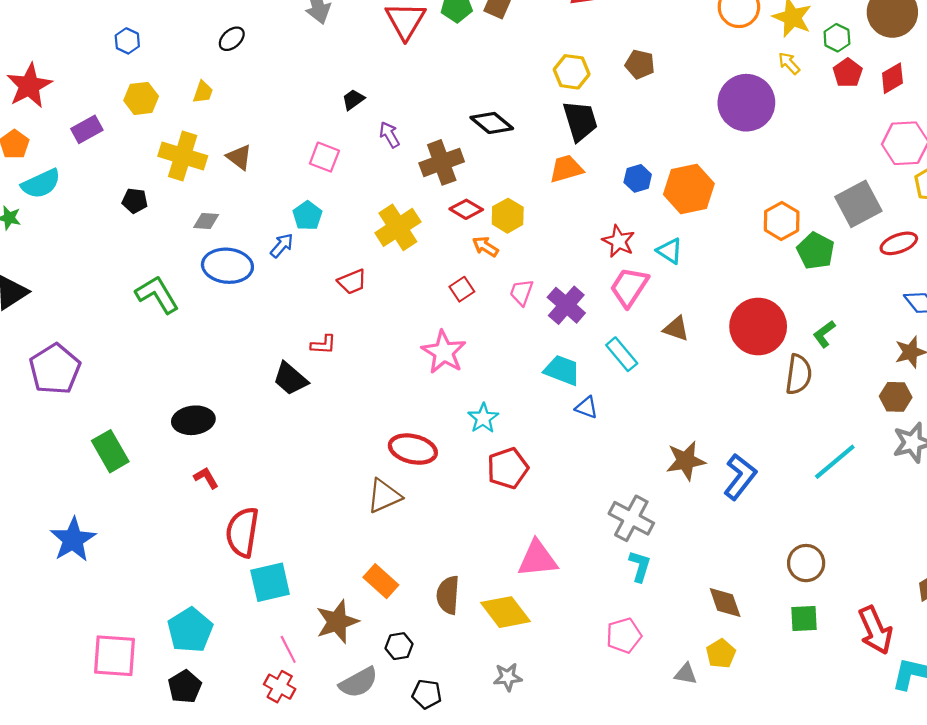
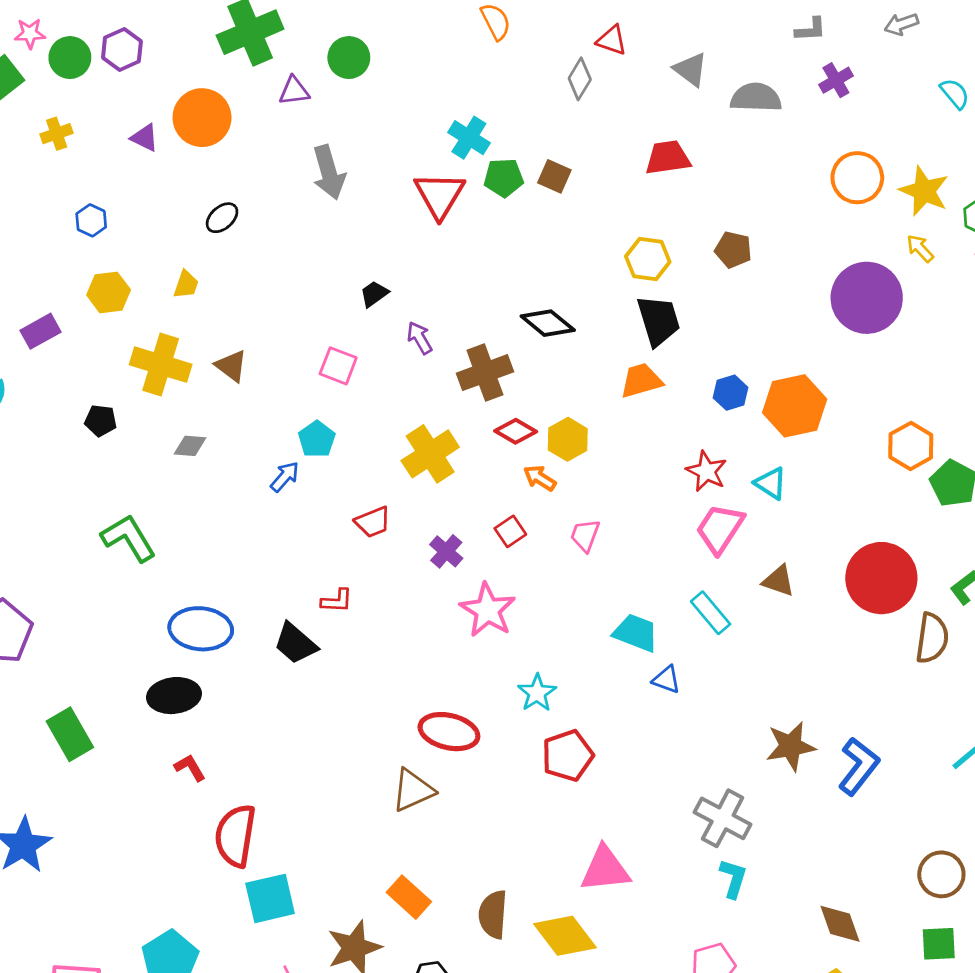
blue ellipse: (227, 266) -> (201, 629), moved
purple cross: (566, 305) -> (446, 551), moved, size x0.7

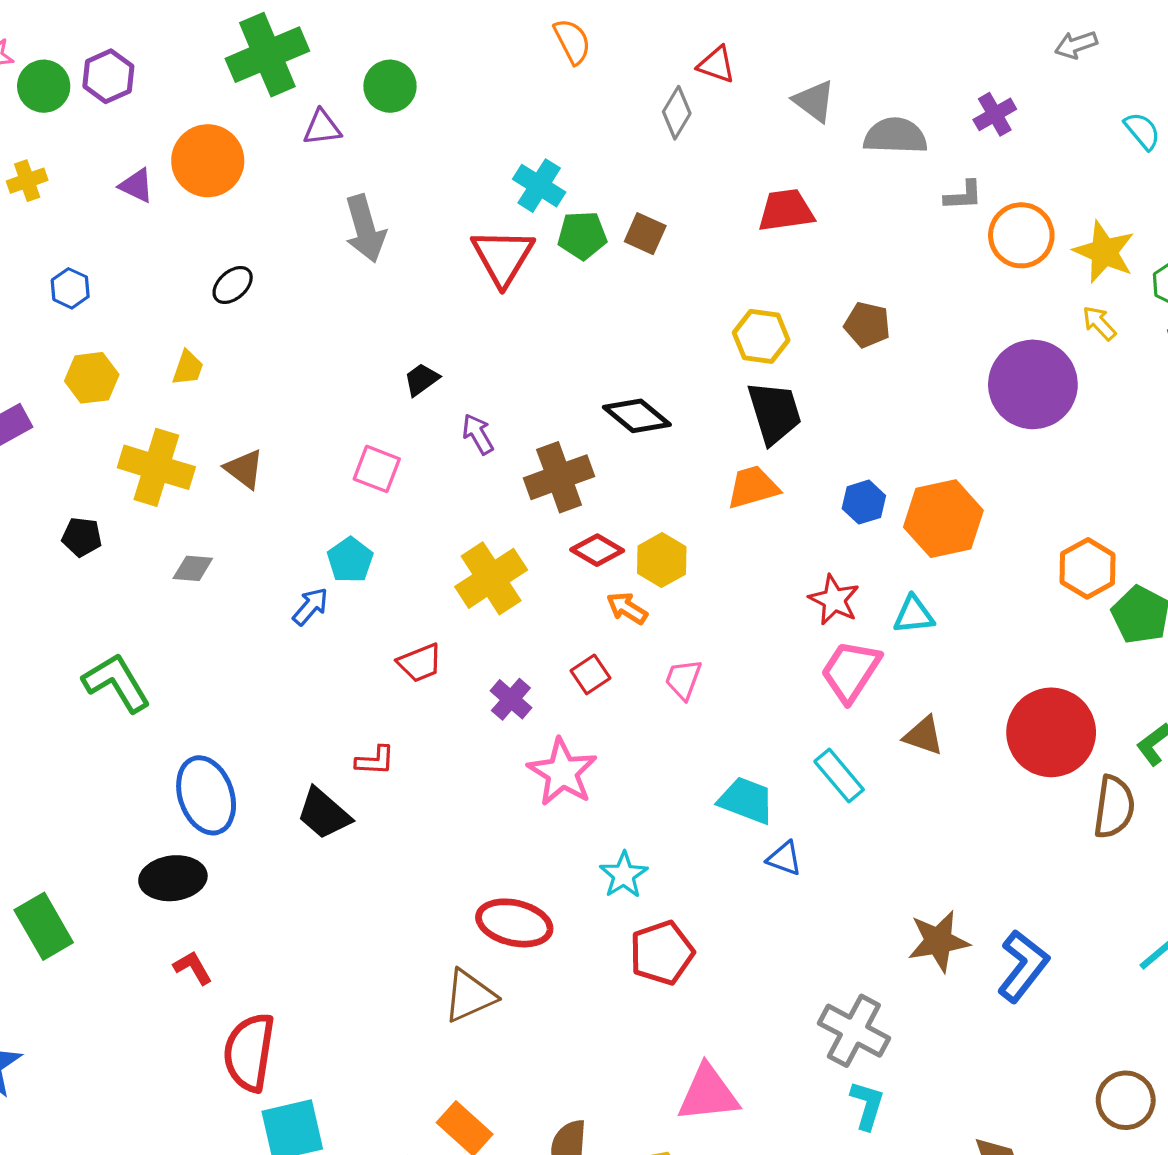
gray L-shape: (811, 30) -> (963, 196), moved
cyan triangle: (771, 483) -> (914, 615), turned -39
blue ellipse: (201, 629) -> (206, 795), turned 66

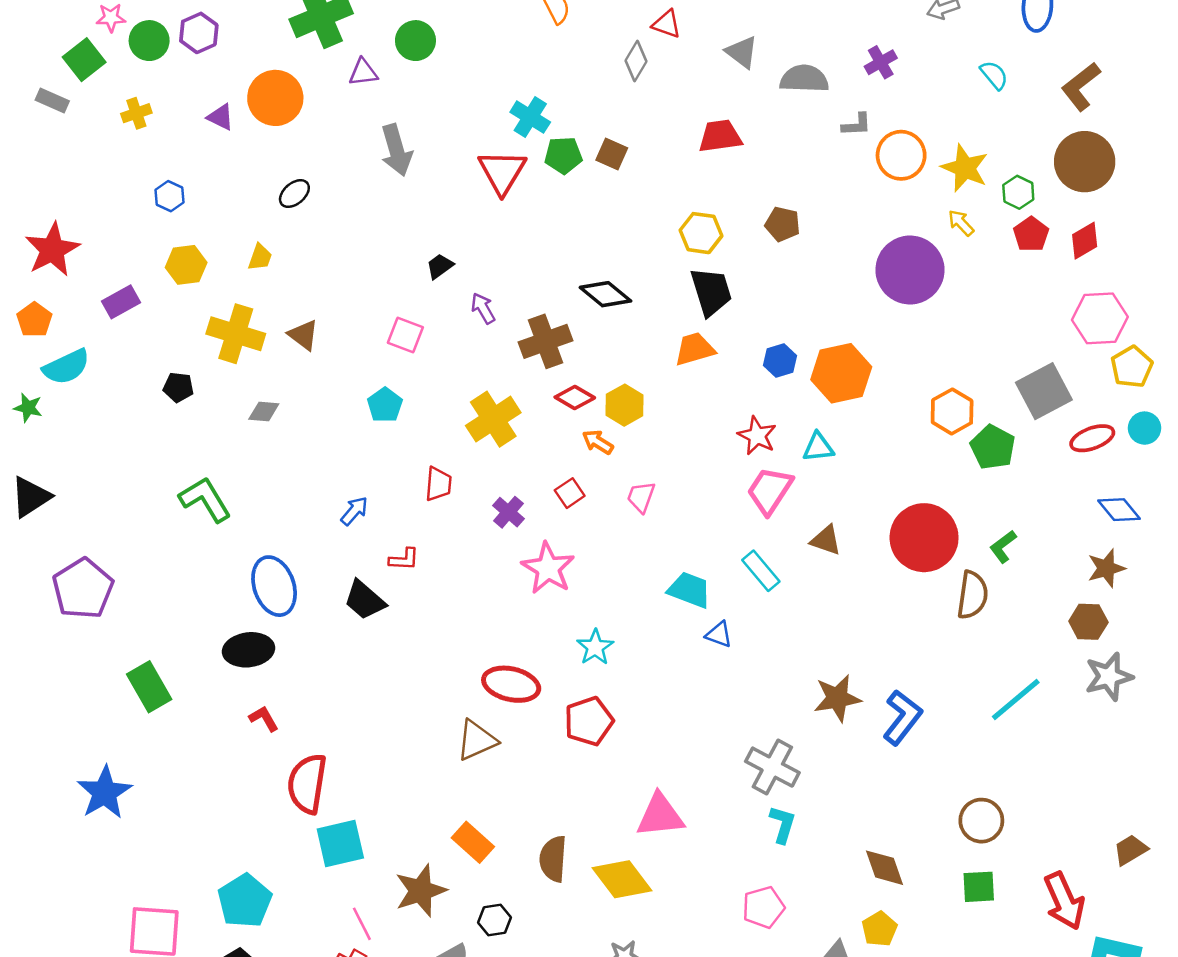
blue arrow: (310, 606) -> (354, 511), moved
red trapezoid: (420, 663) -> (438, 484), turned -63
red pentagon: (662, 953) -> (589, 721), moved

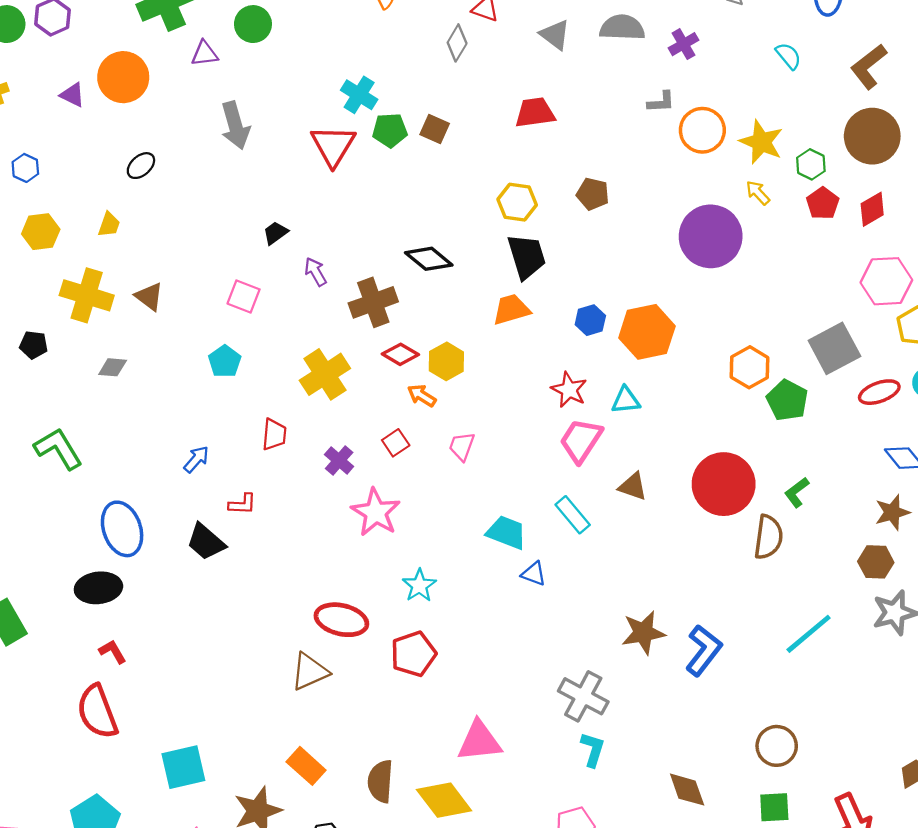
gray semicircle: (804, 79) -> (622, 28), moved
red semicircle: (307, 784) -> (97, 712), moved, turned -30

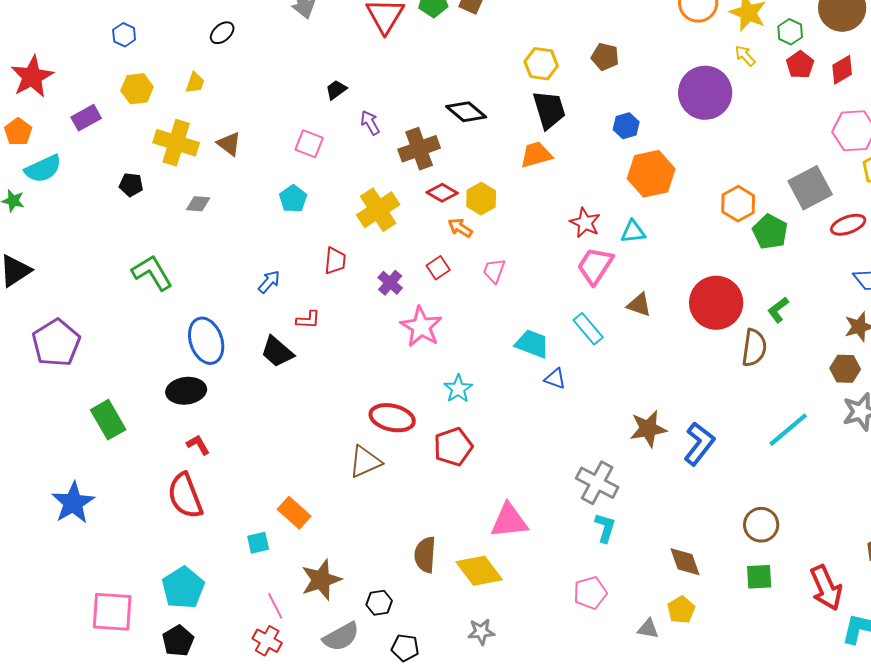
blue hexagon: (590, 320) -> (626, 126), moved
orange rectangle: (306, 766) -> (294, 513), moved
cyan square: (183, 767) -> (258, 543), size x0.6

